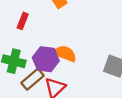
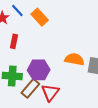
orange semicircle: (65, 54) -> (74, 59), moved

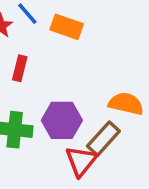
orange rectangle: (40, 17) -> (67, 27), turned -30
brown rectangle: (30, 88) -> (103, 139), moved

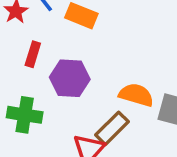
purple hexagon: (62, 120) -> (70, 78), moved

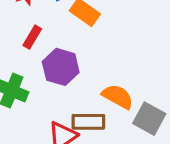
brown rectangle: (112, 128) -> (88, 122), turned 32

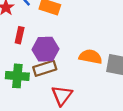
brown rectangle: (88, 122) -> (45, 68), moved

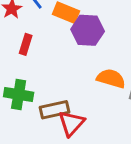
purple hexagon: (45, 49) -> (88, 30), moved
brown rectangle: (45, 68) -> (55, 110), moved

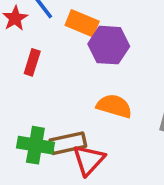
orange semicircle: (111, 78) -> (114, 106), moved
green cross: (19, 94) -> (35, 145), moved

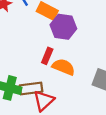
red rectangle: (32, 62) -> (47, 56), moved

